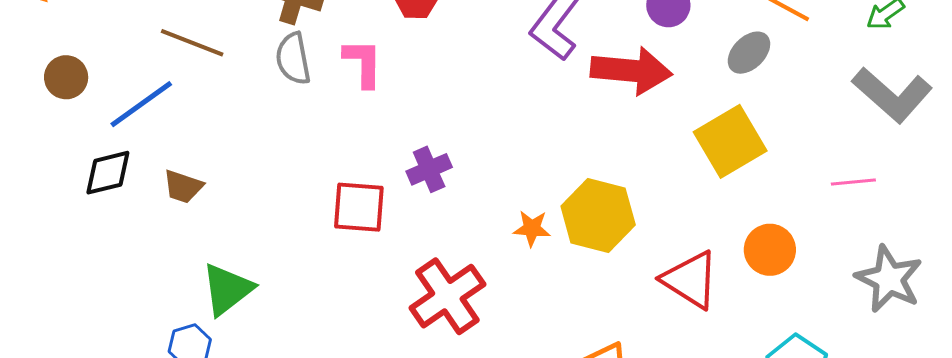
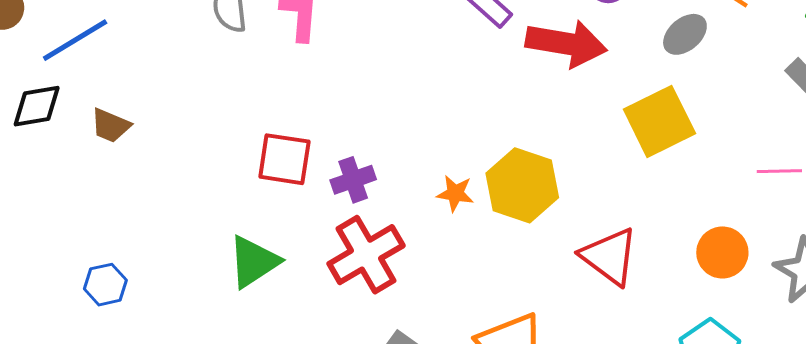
purple cross: (429, 169) -> (353, 180), moved
orange circle: (770, 250) -> (722, 252), moved
green triangle: (227, 289) -> (254, 262), moved

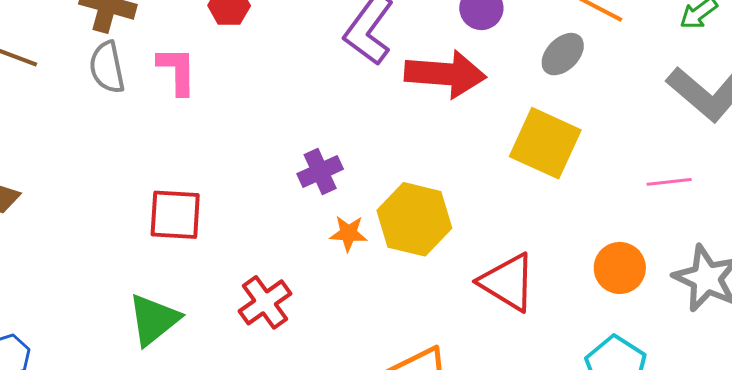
yellow square: (659, 121) -> (545, 143), turned -34
purple cross: (353, 180) -> (320, 171), moved
red cross: (366, 255) -> (265, 302), size x0.7

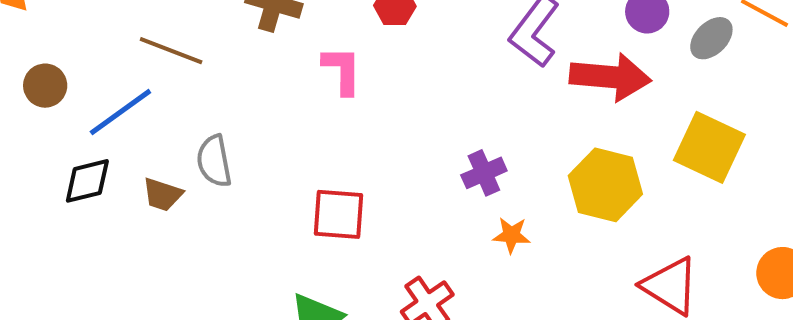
gray ellipse: (563, 54) -> (711, 38), moved
gray semicircle: (107, 67) -> (214, 161), moved
yellow hexagon: (414, 219) -> (605, 185), moved

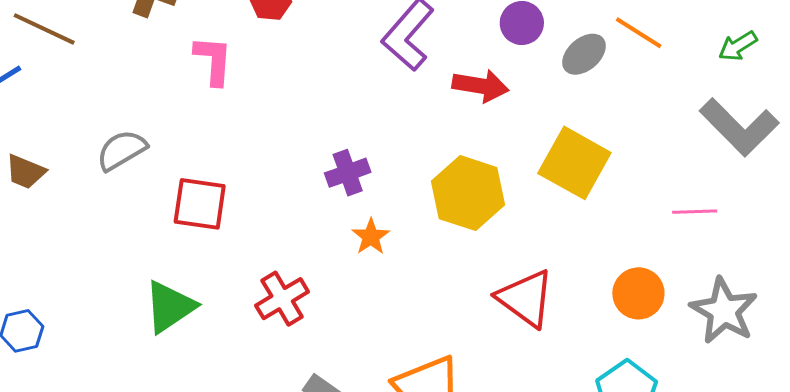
red arrow: (610, 77) -> (480, 86), size x0.7
gray semicircle: (214, 161) -> (122, 150), moved, turned 66
orange star: (511, 235) -> (371, 237), turned 30

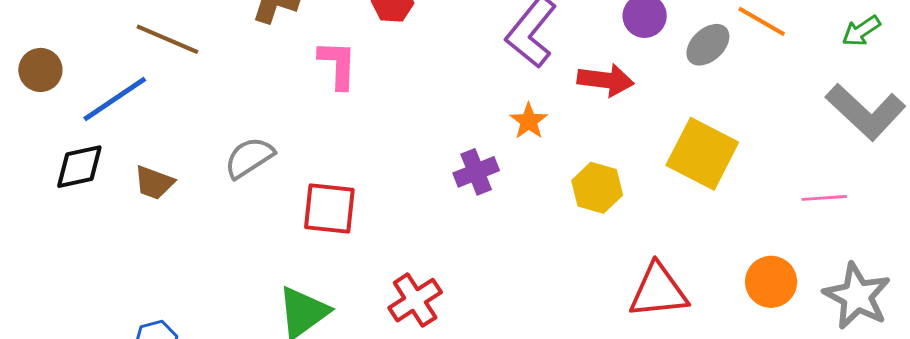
yellow hexagon: (468, 193) -> (597, 188), size x0.7
orange star: (371, 237) -> (529, 121), moved
red triangle: (526, 298) -> (658, 291), turned -40

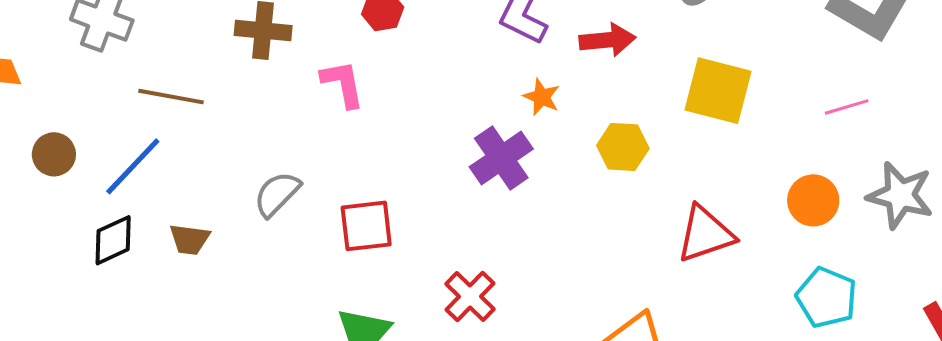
purple cross: (476, 172) -> (501, 158), size x1.4

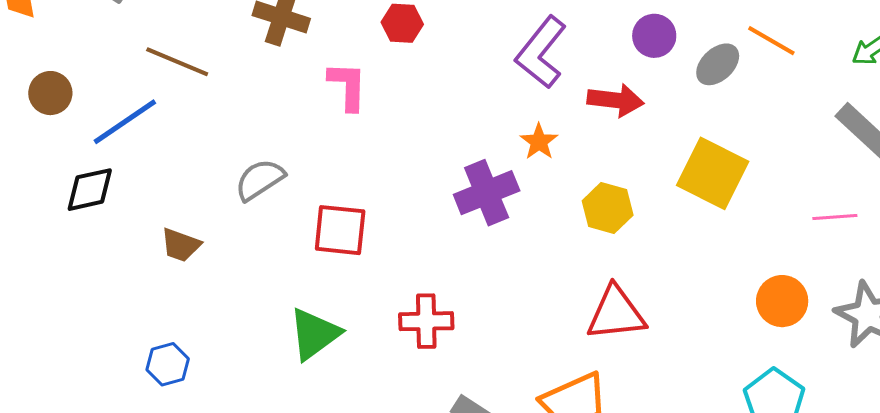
red triangle: (705, 234) -> (616, 313), moved
brown trapezoid: (190, 239) -> (181, 245), moved
red cross: (470, 296) -> (426, 321), turned 32

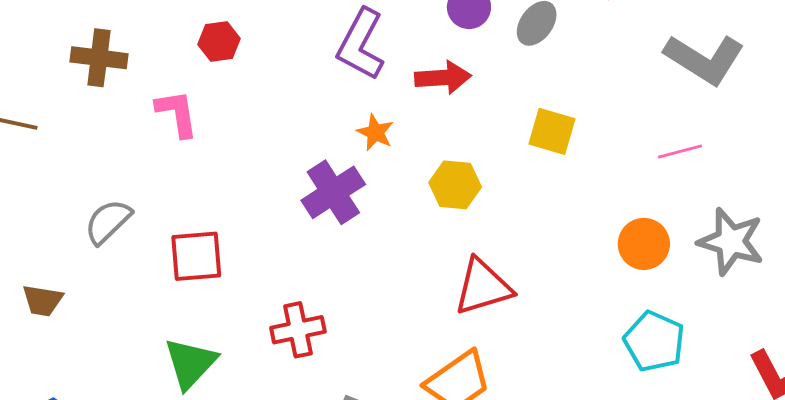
yellow square: (713, 173) -> (552, 131), size x0.7

